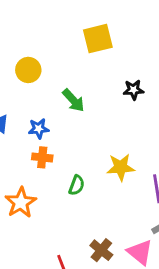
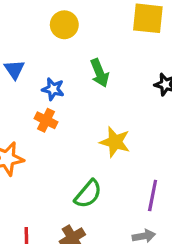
yellow star: (121, 167) -> (115, 142), moved
green semicircle: (77, 185) -> (88, 194), moved, size x1.4

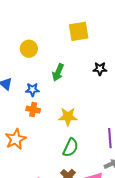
green arrow: (100, 73) -> (58, 72), turned 60
yellow star: (115, 142) -> (68, 117), moved

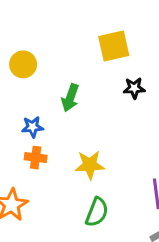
yellow square: (79, 31) -> (114, 46), moved

